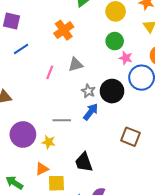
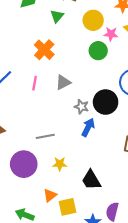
pink star: (126, 58) -> (111, 34), moved
pink line: (50, 72) -> (35, 83), moved
gray line: (62, 120) -> (45, 136), moved
yellow star: (49, 142) -> (60, 164), moved

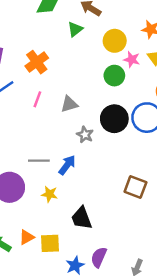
orange cross: (44, 50) -> (37, 62), moved
black circle: (106, 102) -> (114, 119), moved
blue arrow: (88, 127) -> (67, 165), moved
orange triangle: (50, 195) -> (27, 237), moved

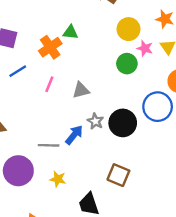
green triangle: (75, 29) -> (70, 32), moved, turned 42
black circle: (114, 119) -> (123, 123), moved
blue arrow: (67, 165) -> (74, 135), moved
brown square: (135, 187) -> (118, 175), moved

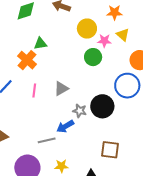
blue arrow: (74, 135) -> (65, 126), turned -144

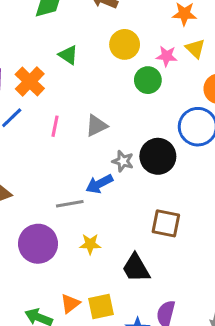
yellow circle: (87, 29) -> (125, 44), moved
green triangle: (40, 44) -> (68, 55), turned 40
orange cross: (27, 60) -> (30, 81), moved

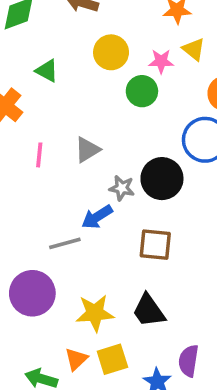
brown square: (166, 223) -> (155, 245), moved
yellow star: (90, 244) -> (95, 313), moved, size x1.5

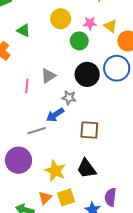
yellow triangle: (194, 49) -> (110, 26), moved
pink line: (39, 155) -> (27, 86), moved
black circle: (162, 179) -> (87, 74), moved
yellow star: (95, 313) -> (55, 171), turned 30

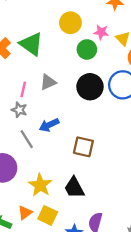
green triangle: (24, 30) -> (31, 44), moved, size x1.6
gray star: (69, 98) -> (19, 110), moved
gray line: (37, 131) -> (27, 139), turned 66
yellow square: (66, 197) -> (48, 215), turned 36

